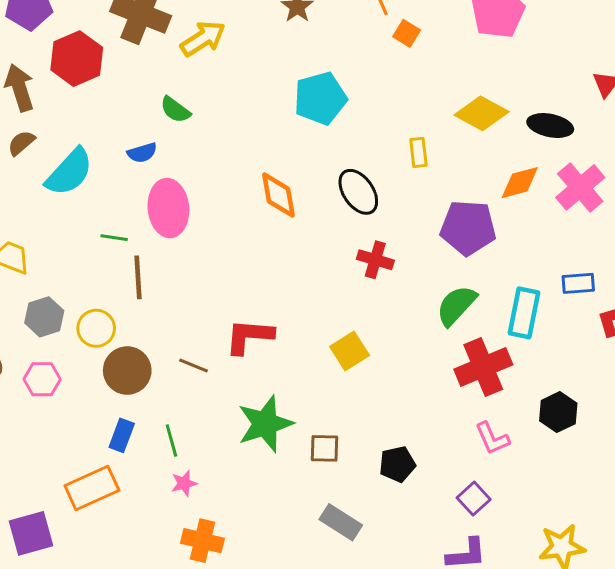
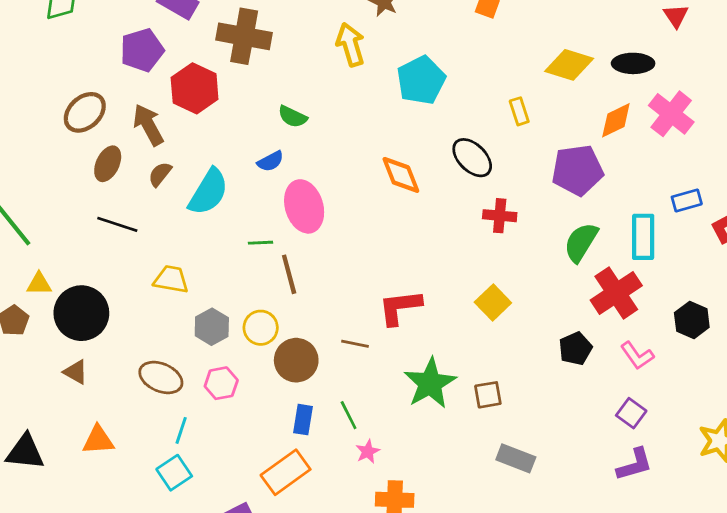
yellow arrow: (203, 39) -> (350, 45), moved, turned -63
black pentagon: (397, 464) -> (575, 349), moved

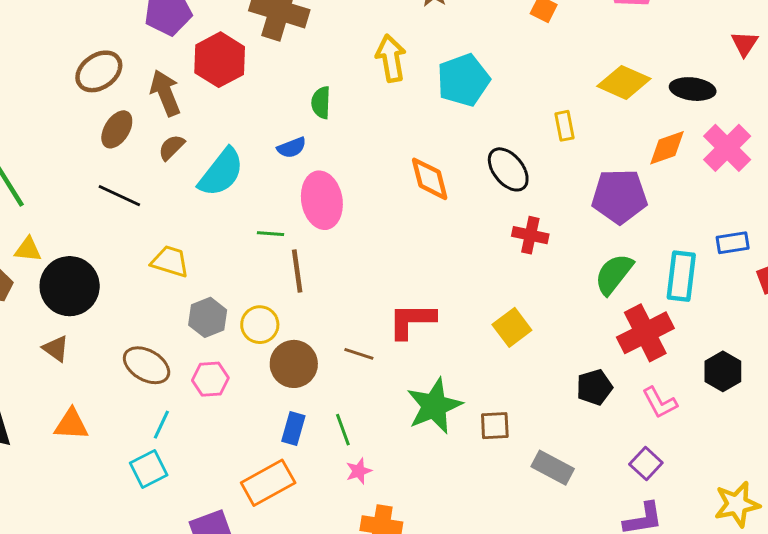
yellow arrow: (350, 45) -> (391, 58), moved
green semicircle: (293, 117) -> (321, 103), turned 60
gray rectangle: (516, 458) -> (553, 468), moved

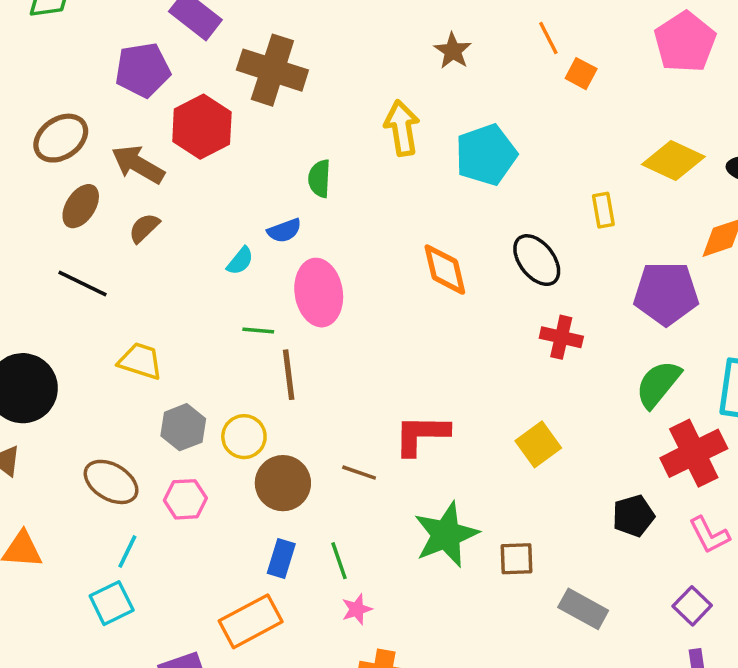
brown arrow: (165, 93) -> (138, 164), turned -39
cyan semicircle: (221, 172) -> (240, 261), moved, size x0.5

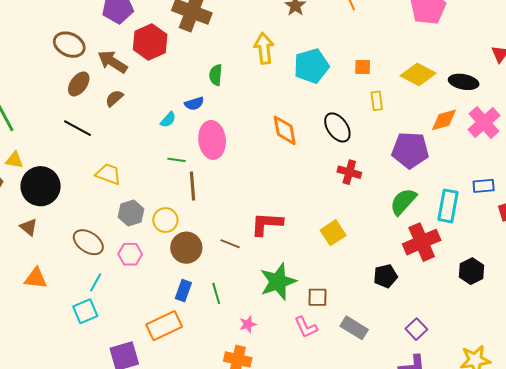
orange square: (581, 74) -> (363, 67), moved, turned -30
brown ellipse: (61, 138) -> (69, 45), turned 56
pink L-shape: (709, 535) -> (306, 327), moved
pink star: (357, 609) -> (248, 324), moved

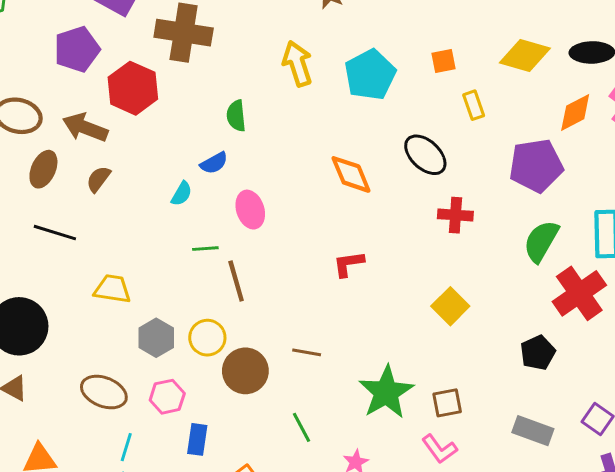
pink ellipse: (212, 140) -> (250, 210), size x0.7
red L-shape: (267, 224) -> (349, 264), moved, size x0.7
blue rectangle: (183, 291) -> (197, 439), moved
gray rectangle: (354, 328) -> (533, 431), moved

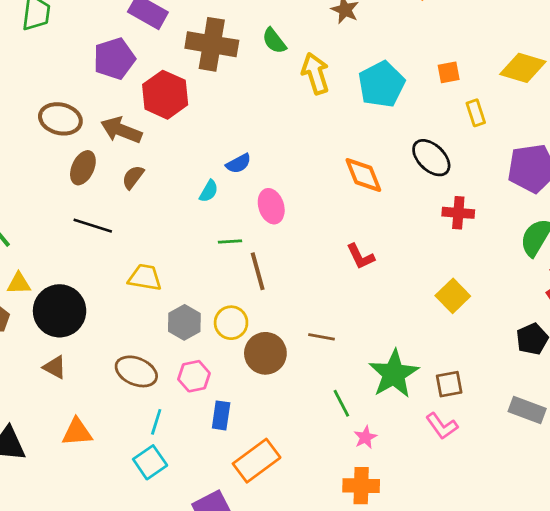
green semicircle: (236, 116) -> (274, 41), moved, turned -32
red L-shape: (349, 264) -> (360, 257), turned -108
green line: (301, 427) -> (341, 403), moved

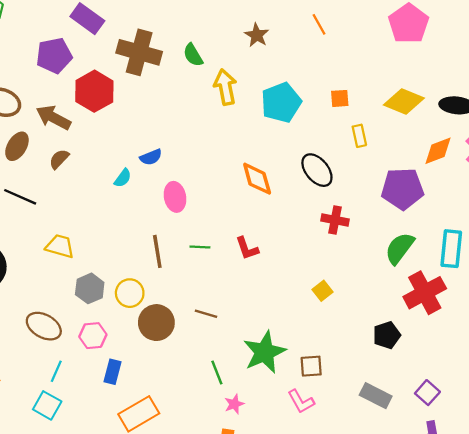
green line: (230, 241) -> (200, 247), moved
yellow square: (453, 296) -> (323, 291), size x0.7
cyan square: (150, 462) -> (47, 405), turned -32

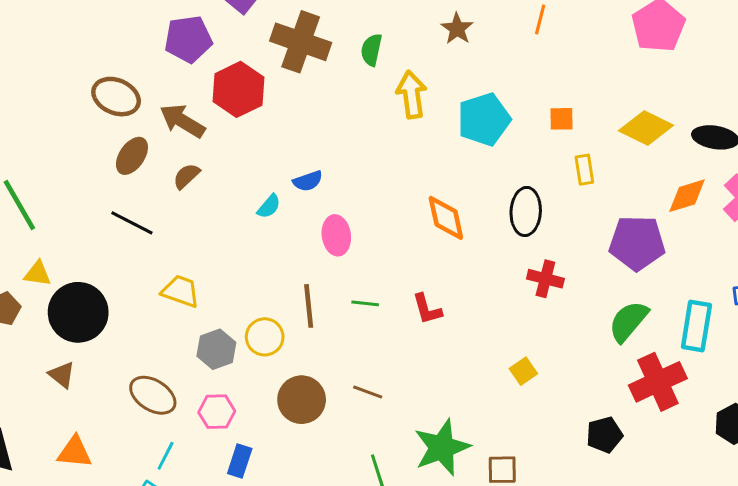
orange line: (319, 24) -> (540, 19), turned 40
green semicircle: (193, 55) -> (371, 50), turned 40
black ellipse: (317, 170) -> (526, 211), turned 40
yellow circle: (130, 293) -> (265, 337), moved

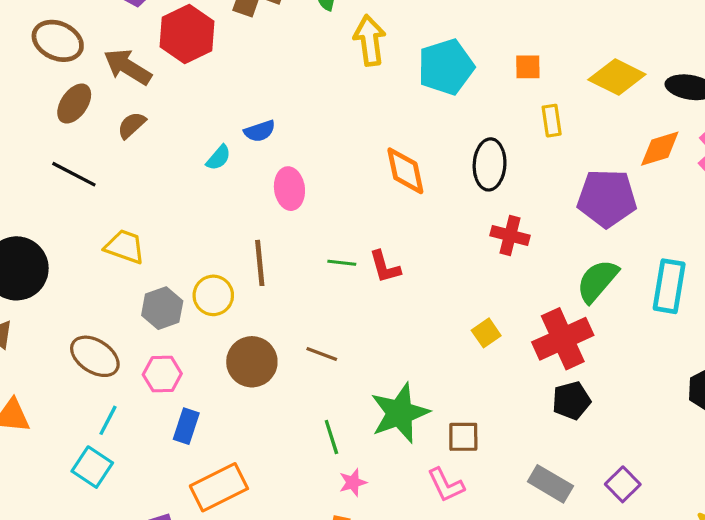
green line: (365, 303) -> (342, 263), moved
red cross: (658, 382) -> (563, 339), moved

